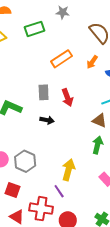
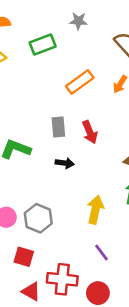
yellow arrow: (68, 170) -> (95, 210), moved
purple line: (59, 191) -> (102, 252), moved

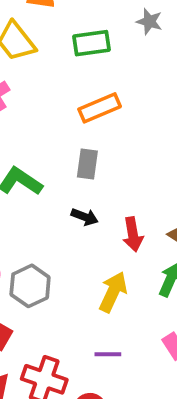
orange rectangle: (80, 82) -> (100, 108), moved
red arrow: (90, 132) -> (133, 234), moved
purple line: (102, 252) -> (108, 354), turned -66

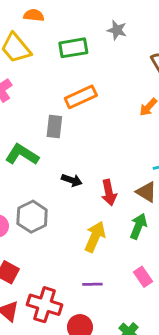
gray rectangle: (87, 164) -> (54, 127), moved
gray hexagon: (30, 286) -> (32, 217), moved

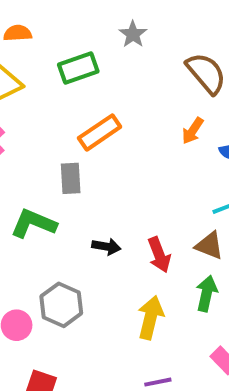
gray star: (117, 30) -> (133, 34), turned 30

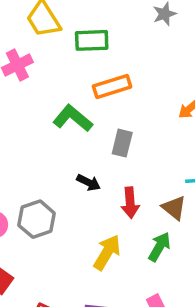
green rectangle: (78, 68) -> (92, 40), moved
gray rectangle: (71, 178) -> (122, 143), moved
green L-shape: (33, 223) -> (73, 118), moved

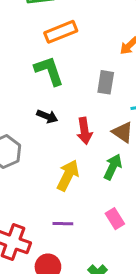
green L-shape: (73, 118) -> (49, 71), moved, turned 36
gray rectangle: (122, 143) -> (106, 82), moved

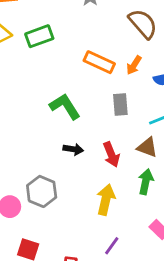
orange rectangle: (61, 32) -> (99, 62), moved, turned 60
purple line: (63, 224) -> (112, 246), turned -42

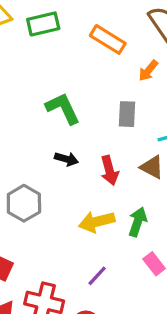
orange rectangle: (99, 62) -> (108, 39), moved
green arrow: (146, 182) -> (138, 222), moved
yellow arrow: (106, 200) -> (97, 222), turned -124

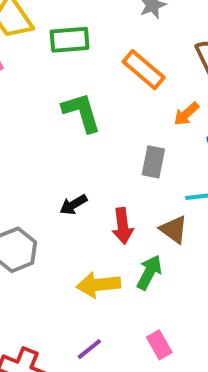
green L-shape: (63, 108) -> (81, 112), moved
black arrow: (66, 159) -> (73, 205), turned 125
green arrow: (138, 222) -> (149, 272), moved

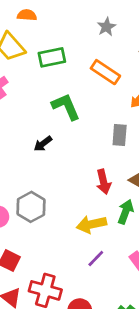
black arrow: (73, 205) -> (43, 144), moved
purple line: (89, 349) -> (96, 259), moved

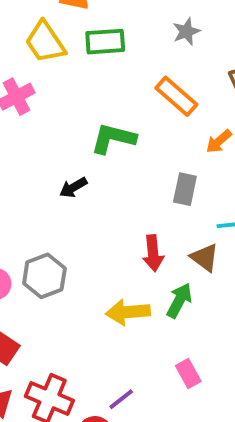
green rectangle: (52, 57) -> (105, 42), moved
green L-shape: (66, 107) -> (113, 138), turned -60
purple line: (96, 259) -> (121, 399), moved

